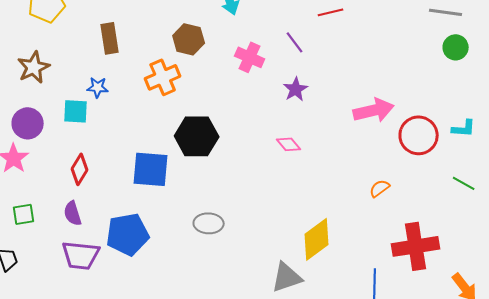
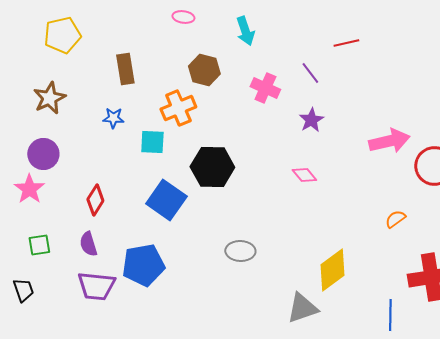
cyan square: (76, 111) -> (152, 142), moved
blue square: (151, 169) -> (166, 200), turned 30
gray ellipse: (209, 223) -> (240, 251), moved

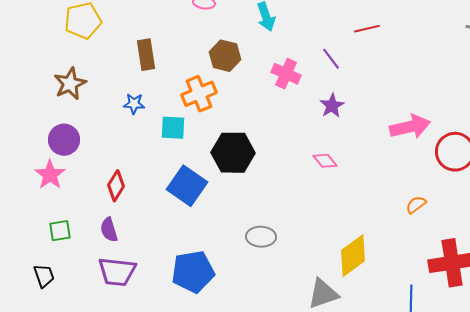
blue pentagon: (143, 265) -> (193, 272), moved

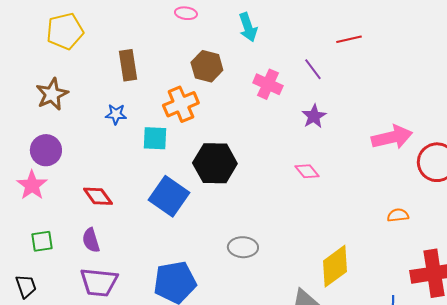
red diamond: (116, 186) -> (98, 196), turned -68
orange semicircle: (416, 205) -> (398, 215), turned 30

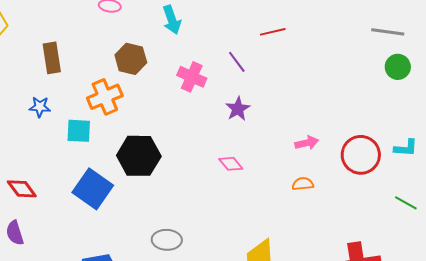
pink arrow: (392, 137) -> (307, 143), moved, size x0.6
orange semicircle: (398, 215) -> (303, 184), moved

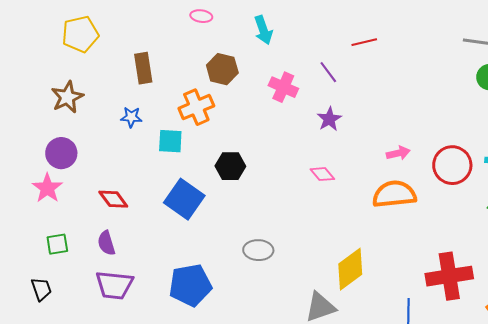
black hexagon: (139, 156) -> (230, 166), size x0.7
orange semicircle: (303, 184) -> (394, 194), size x2.0

